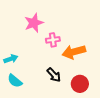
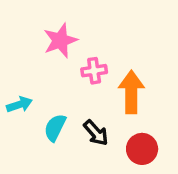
orange arrow: (74, 52) -> (131, 92), turned 105
cyan semicircle: (15, 81) -> (55, 128), moved, turned 77

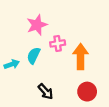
cyan semicircle: (55, 128) -> (34, 56), moved
black arrow: (96, 133) -> (46, 92), moved

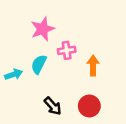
orange arrow: (81, 57) -> (93, 66), size x0.7
red circle: (87, 92) -> (89, 106), moved

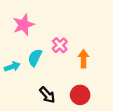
pink star: (43, 29) -> (24, 25), moved
pink cross: (67, 50) -> (60, 45), turned -35

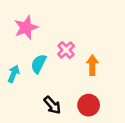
cyan arrow: (12, 67) -> (14, 74), turned -49

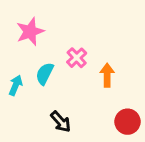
red circle: (89, 105) -> (128, 122), moved

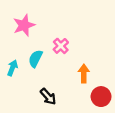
orange arrow: (107, 75) -> (84, 74), moved

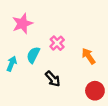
orange arrow: (84, 74) -> (88, 56), moved, turned -35
black arrow: (48, 97) -> (53, 79), moved

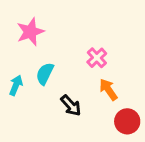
pink cross: (57, 43) -> (97, 58), moved
orange arrow: (88, 56) -> (108, 90), moved

